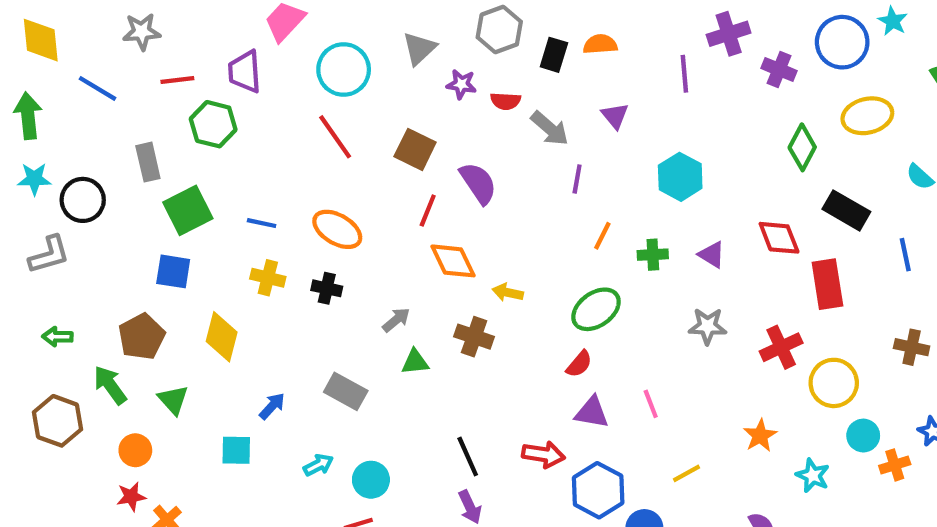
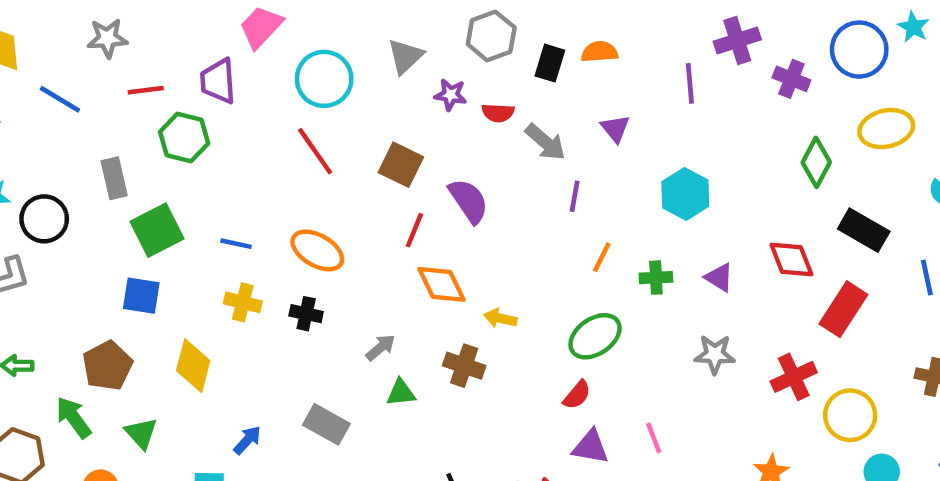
red rectangle: (827, 284) -> (843, 309), turned 42

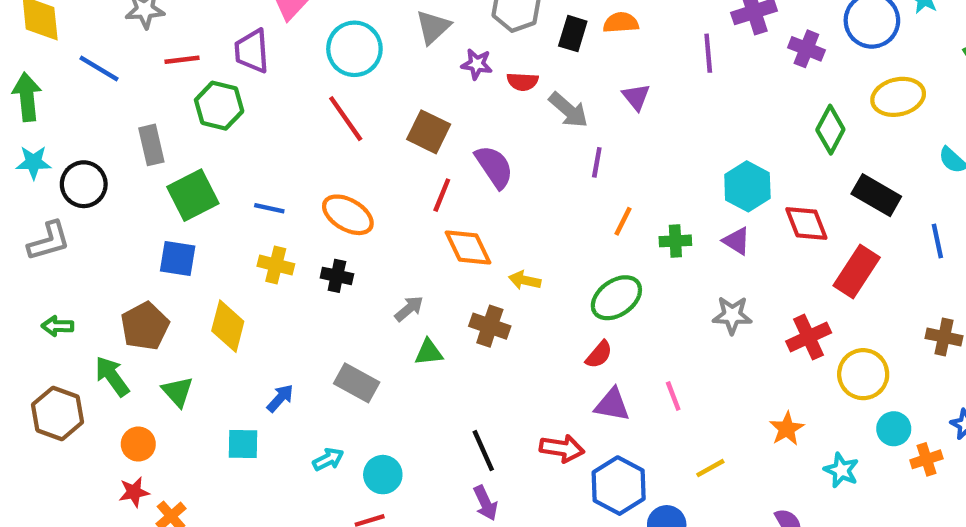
cyan hexagon: (685, 194) -> (747, 186), moved

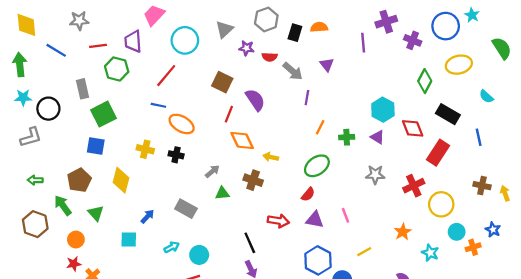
red line: (346, 119) -> (166, 76), moved, turned 75
blue line: (269, 208) -> (158, 105), moved
red arrow: (562, 448) -> (278, 221), moved

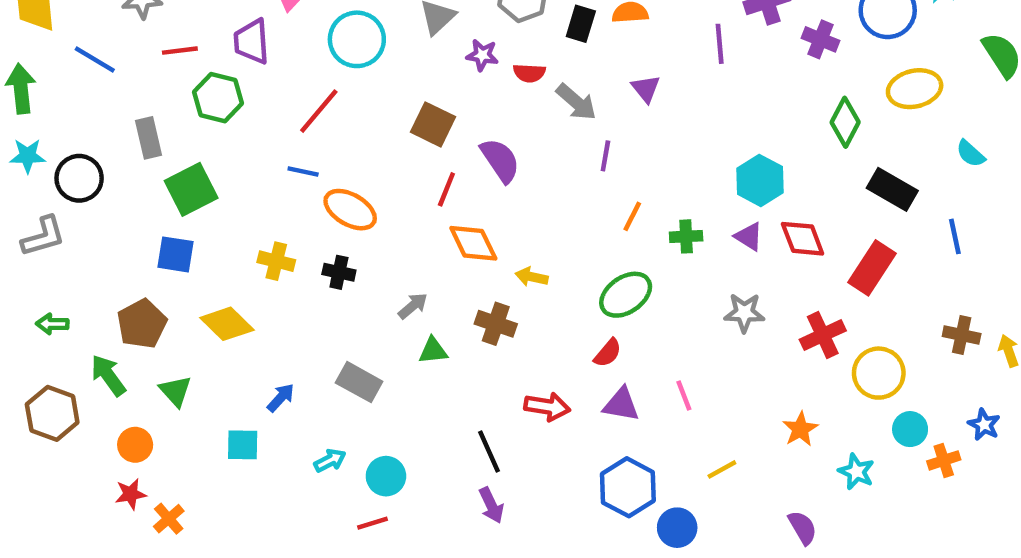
red diamond: (413, 128) -> (803, 239), moved
yellow diamond: (121, 180) -> (227, 324), turned -60

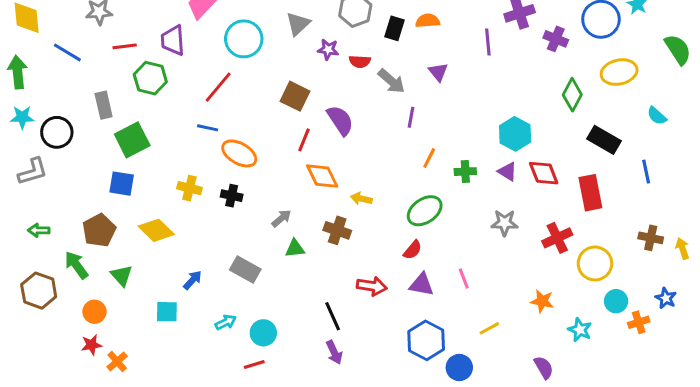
red rectangle: (872, 268) -> (590, 193), turned -44
orange star: (800, 429) -> (542, 301), turned -30

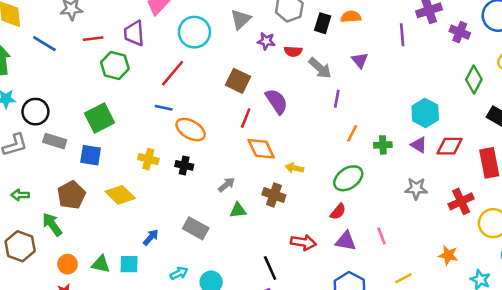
gray rectangle: (104, 105) -> (55, 141), moved, turned -60
red diamond: (544, 173) -> (450, 146), turned -68
green triangle: (122, 276) -> (101, 264), moved, turned -36

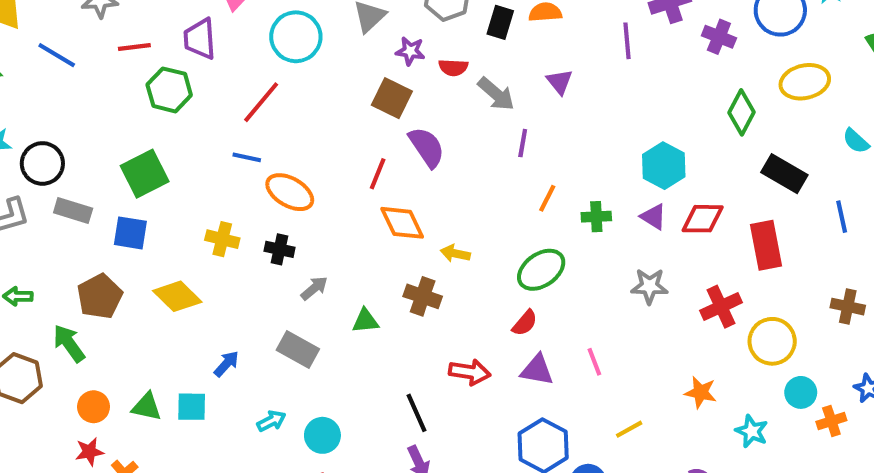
brown square: (238, 81) -> (392, 98), moved
gray arrow: (226, 185) -> (314, 288), moved

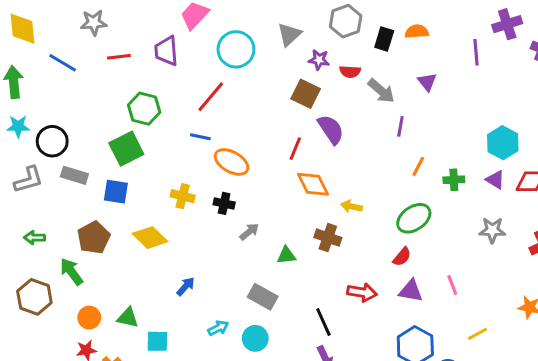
green hexagon: (169, 90) -> (144, 109), moved
gray rectangle: (298, 349) -> (263, 297), moved
cyan square: (192, 407) -> (157, 341), moved

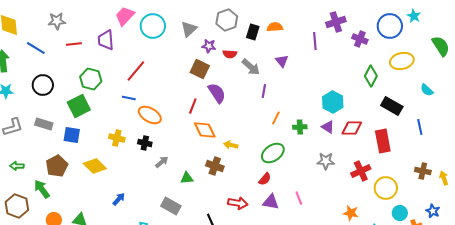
cyan circle: (236, 49) -> (153, 26), moved
black circle: (52, 141) -> (43, 85), moved

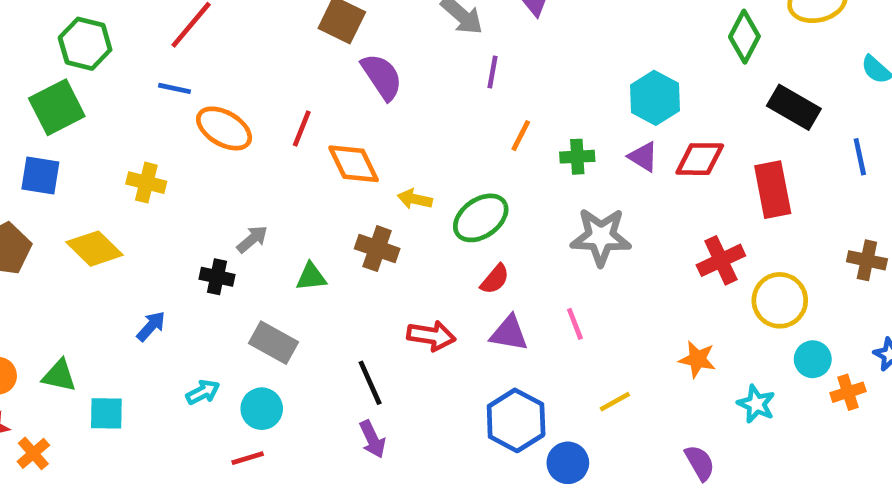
red line: (193, 106) -> (302, 128), moved
black cross: (145, 143) -> (217, 277), moved
green ellipse: (273, 153) -> (481, 218), moved
gray star: (326, 161) -> (601, 237), moved, size x1.4

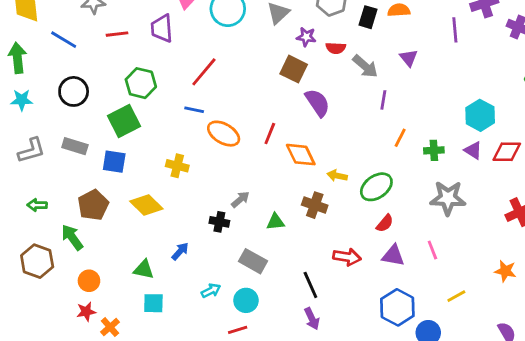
green triangle: (59, 376) -> (144, 270), moved

